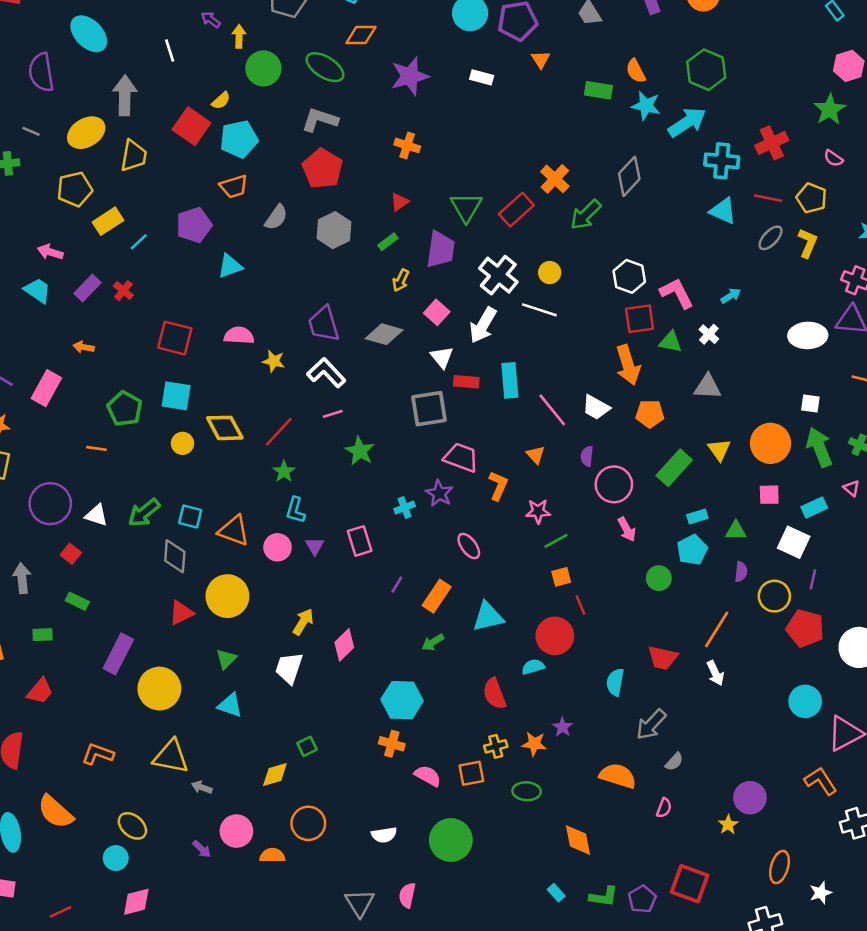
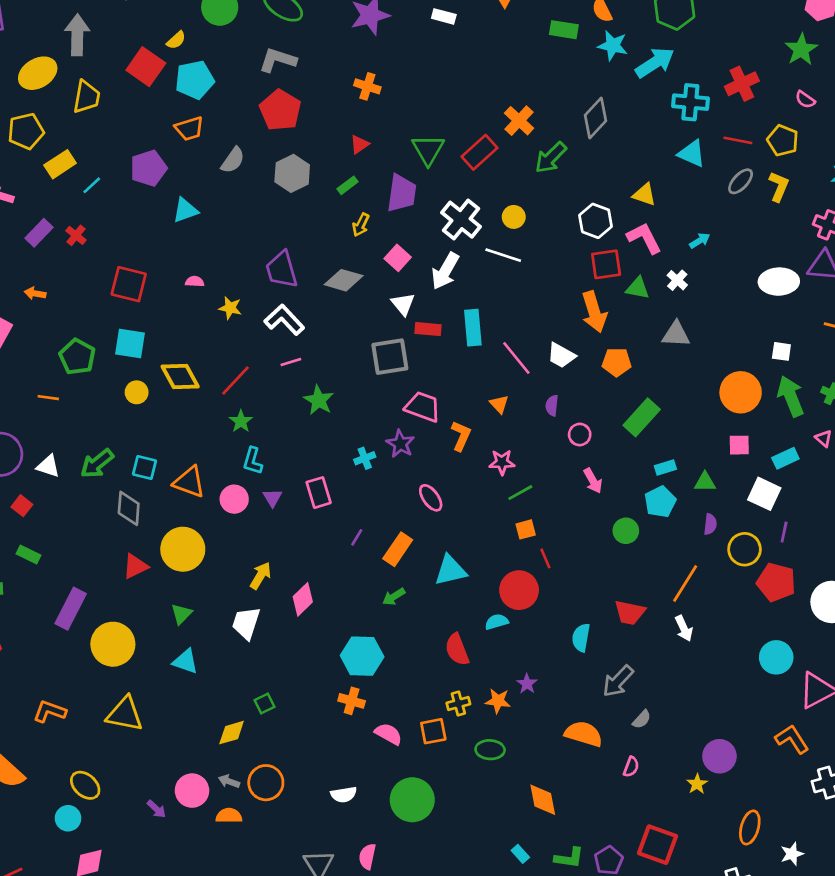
pink semicircle: (239, 335) -> (195, 282), size x0.6
yellow triangle: (719, 450) -> (644, 195), moved, turned -35
pink circle: (614, 484) -> (580, 435), size x0.6
gray arrow: (202, 787) -> (229, 781), moved

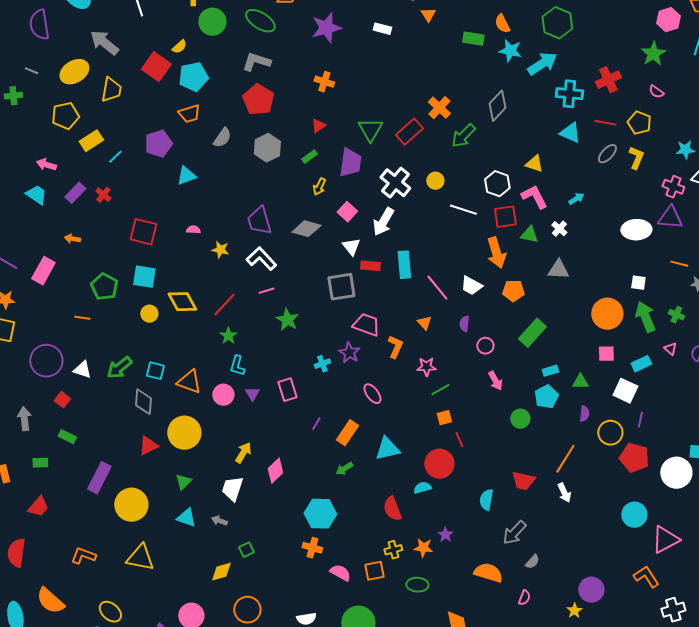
gray arrow: (77, 35) -> (104, 43), turned -52
white line: (503, 255) -> (463, 210), moved
gray arrow: (229, 781) -> (219, 521), moved

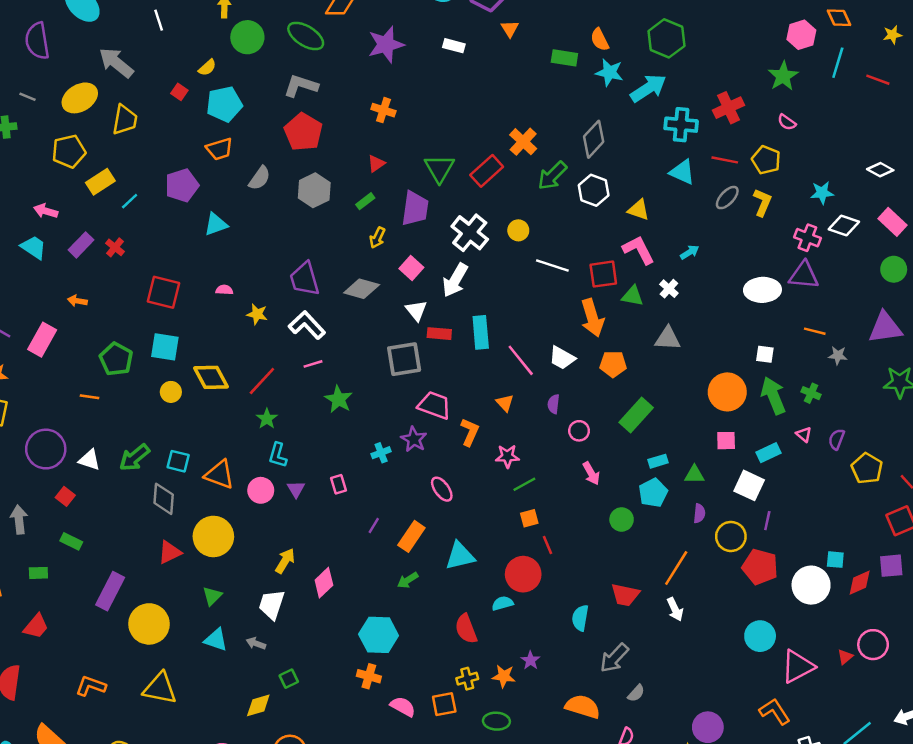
red square: (156, 67) -> (179, 92), size x0.5
white hexagon: (497, 184) -> (594, 190), moved
pink rectangle: (287, 390) -> (339, 484), size x0.7

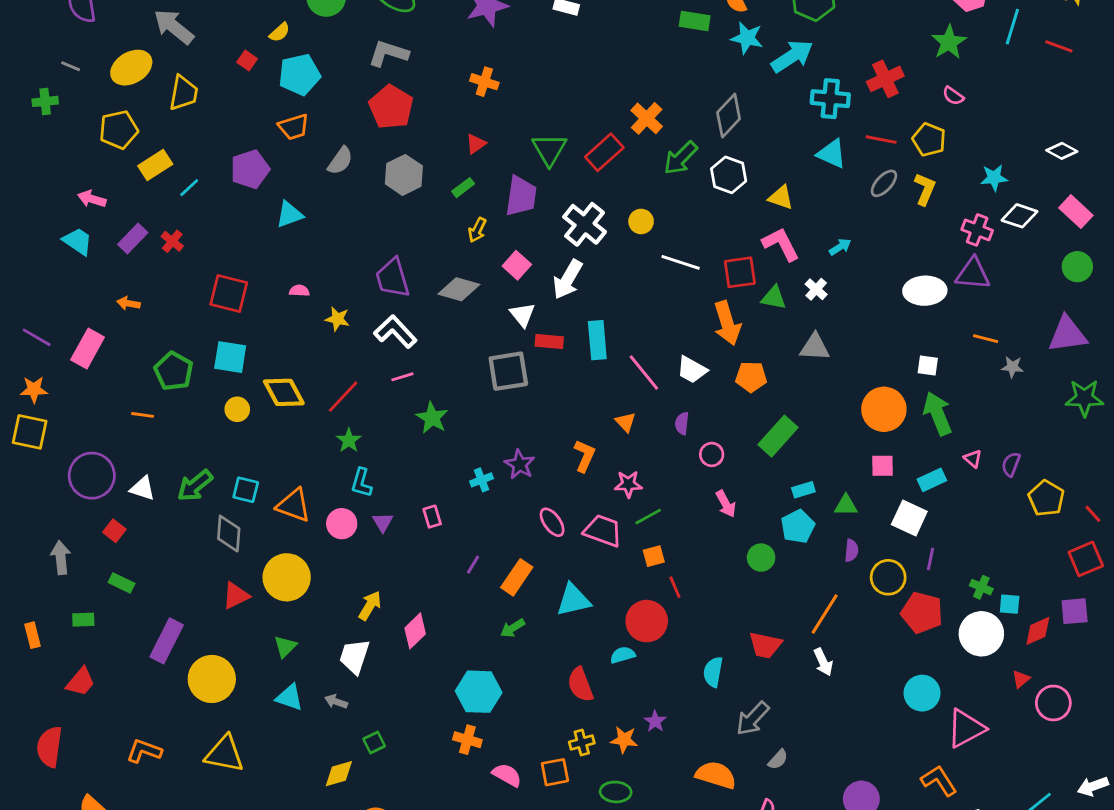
green cross: (811, 393) -> (981, 587), moved
pink trapezoid: (434, 405) -> (603, 531), moved
red triangle: (845, 657) -> (1021, 679), moved

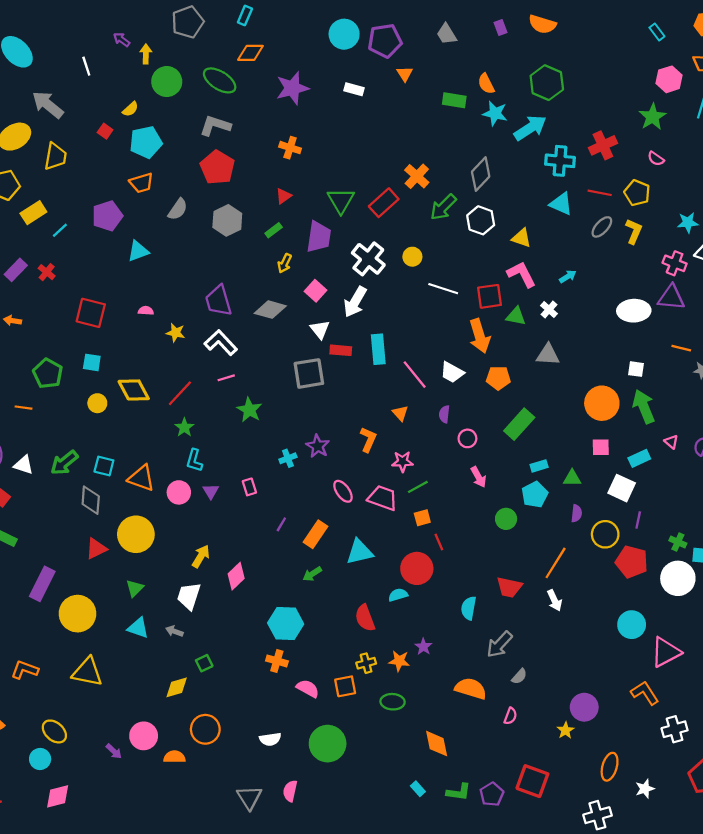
cyan square: (230, 357) -> (92, 362), size x0.7

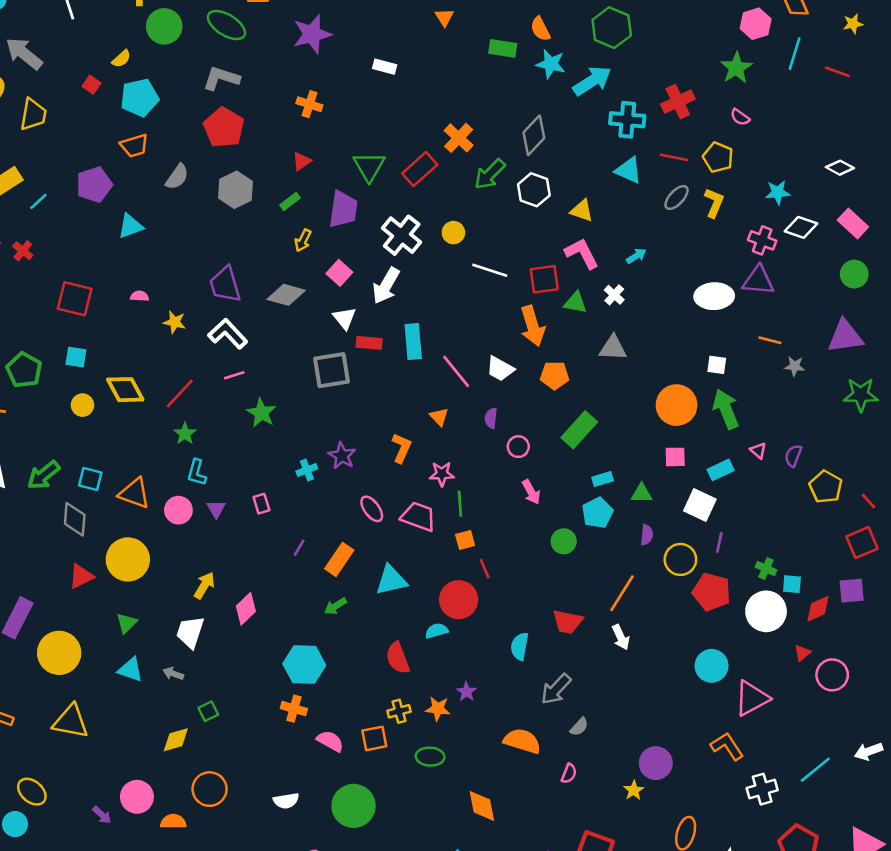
white rectangle: (354, 89) -> (385, 67), moved
green line: (418, 487) -> (460, 504), turned -65

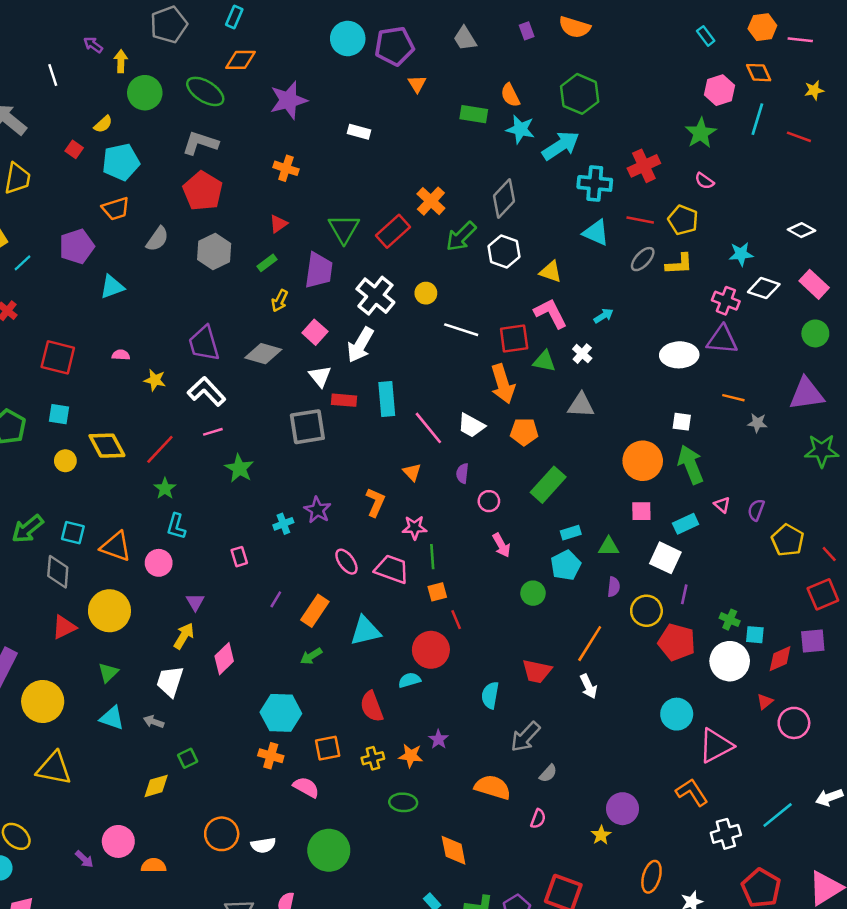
yellow L-shape: (714, 203) -> (679, 264), turned 64
purple triangle: (216, 509) -> (195, 602), moved
orange square: (374, 738) -> (328, 748), moved
orange circle: (210, 789) -> (222, 834), moved

